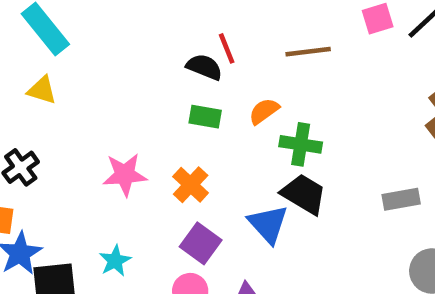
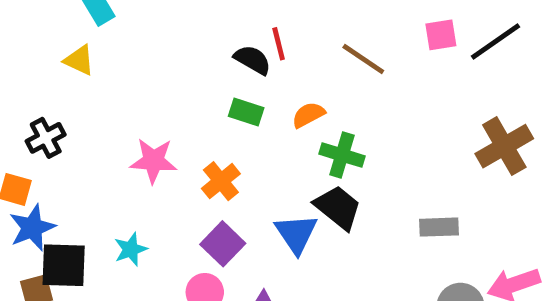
brown line: (308, 52) -> (363, 59), turned 33

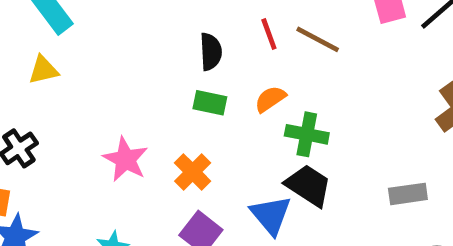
red line: (279, 44) -> (269, 34), moved
yellow triangle: (79, 60) -> (43, 70), turned -32
black semicircle: (253, 60) -> (211, 52), turned 63
pink star: (154, 161) -> (125, 159), turned 30

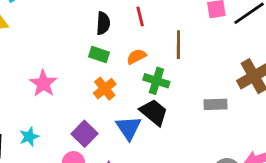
brown line: (318, 39) -> (178, 45), moved, turned 56
orange cross: (193, 172) -> (105, 89), moved
gray rectangle: (408, 194) -> (216, 104), moved

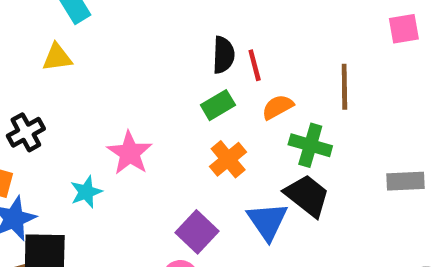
red line: (140, 16) -> (255, 65), moved
green rectangle: (99, 55) -> (218, 105), turned -48
cyan star: (29, 137) -> (86, 192), moved

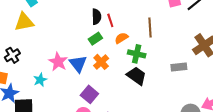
yellow triangle: (57, 57) -> (24, 22), size x1.5
blue triangle: (267, 221) -> (78, 64), moved

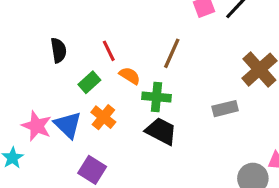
black semicircle: (96, 17) -> (58, 50), moved
brown line: (150, 27) -> (172, 53), turned 36
orange semicircle: (121, 38) -> (130, 76), turned 72

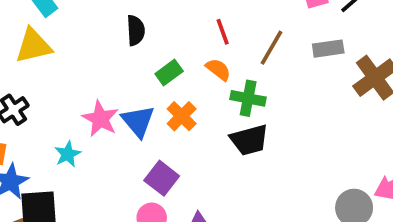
red line: (109, 51) -> (223, 32), moved
gray rectangle: (225, 109) -> (328, 49), moved
black trapezoid: (161, 131) -> (249, 140), turned 132

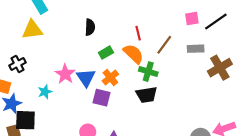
orange semicircle: (218, 69) -> (133, 54), size x1.5
purple square: (162, 178) -> (101, 98), moved, turned -30

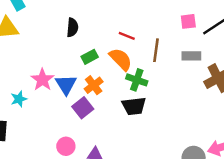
red line: (138, 33) -> (127, 36), turned -56
brown line: (164, 45) -> (156, 50), turned -30
purple square: (101, 98) -> (83, 108), turned 36

